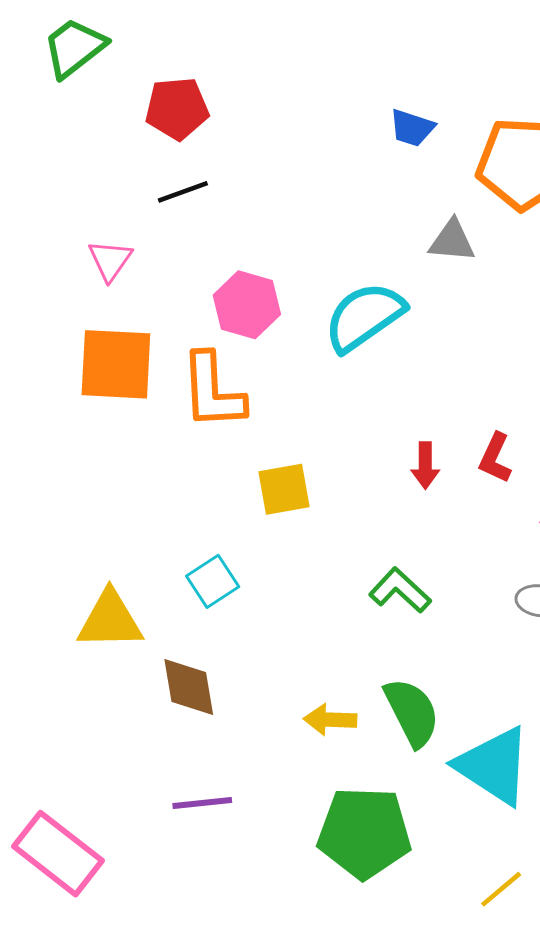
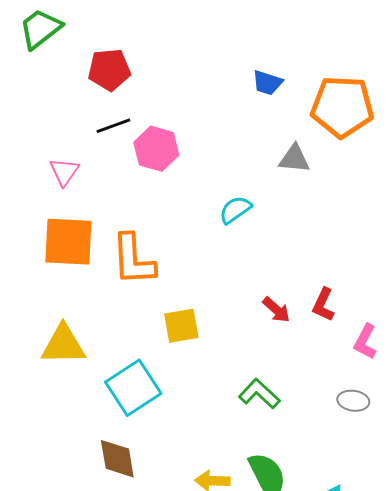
pink hexagon: (247, 305) -> (156, 149), moved
cyan semicircle: (364, 317) -> (235, 210), size x0.6
red arrow: (425, 465) -> (276, 310), turned -48
cyan square: (213, 581) -> (133, 388), size x1.6
yellow triangle: (110, 620) -> (63, 345), moved

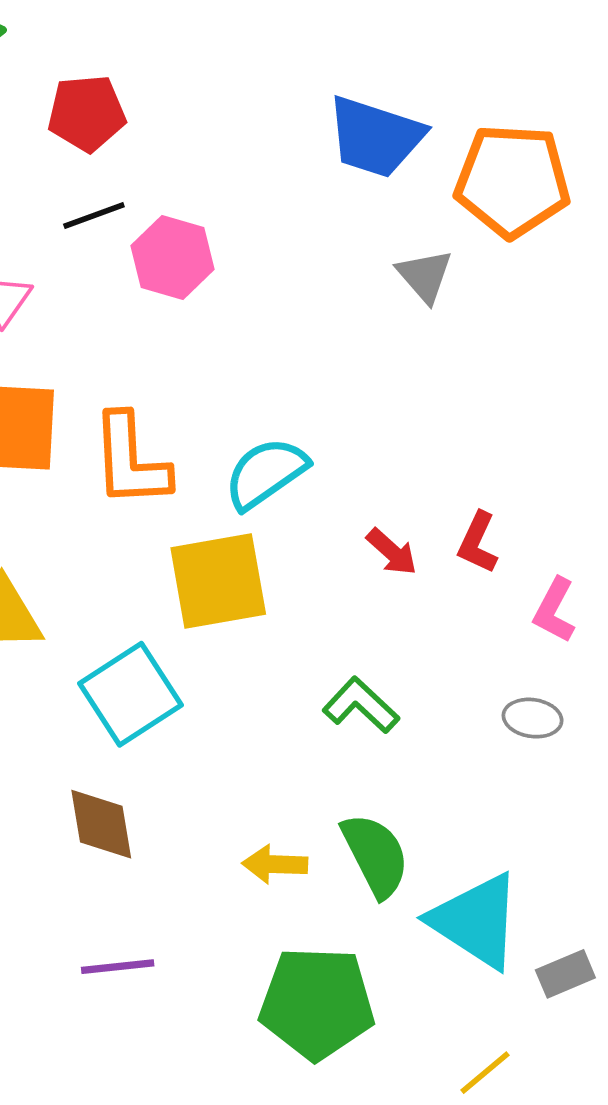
blue trapezoid: (267, 83) -> (375, 137), size x1.8
gray triangle: (294, 159) -> (425, 276), turned 44
cyan semicircle: (235, 210) -> (266, 473), moved, size x1.4
yellow square: (181, 326) -> (218, 581), size x1.5

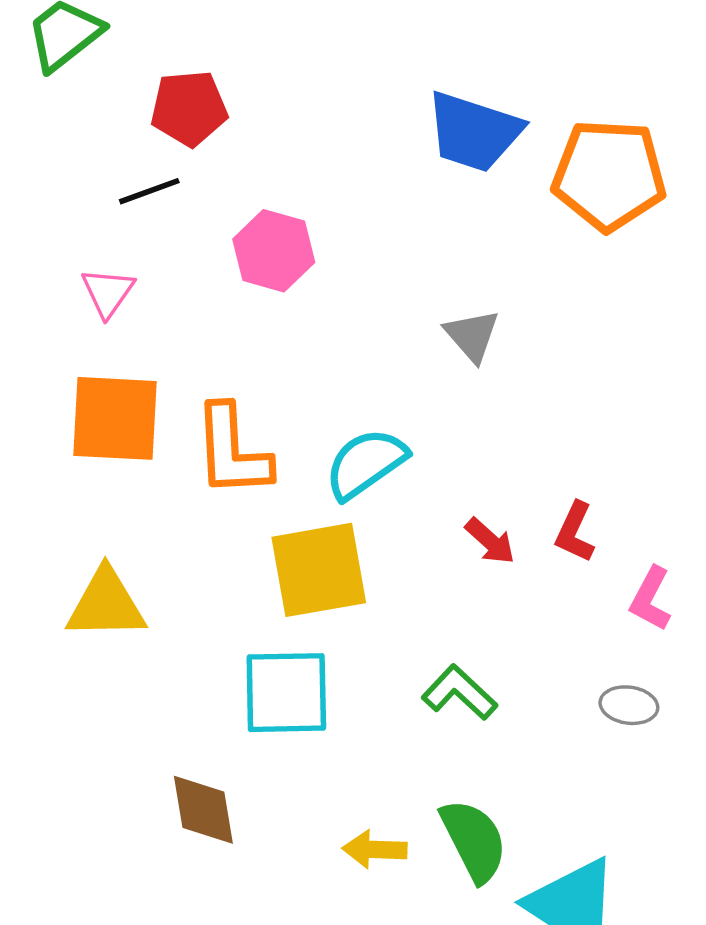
black line: (94, 215) -> (149, 191), moved
gray triangle: (425, 276) -> (472, 336), moved
cyan square: (130, 694) -> (286, 693), moved, turned 32

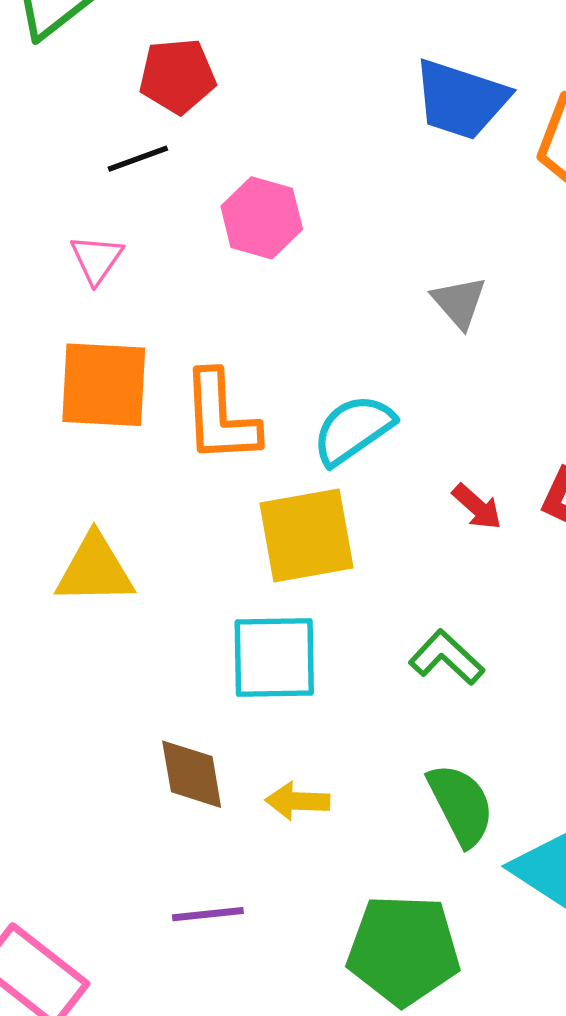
yellow arrow: (375, 849) -> (298, 801), moved

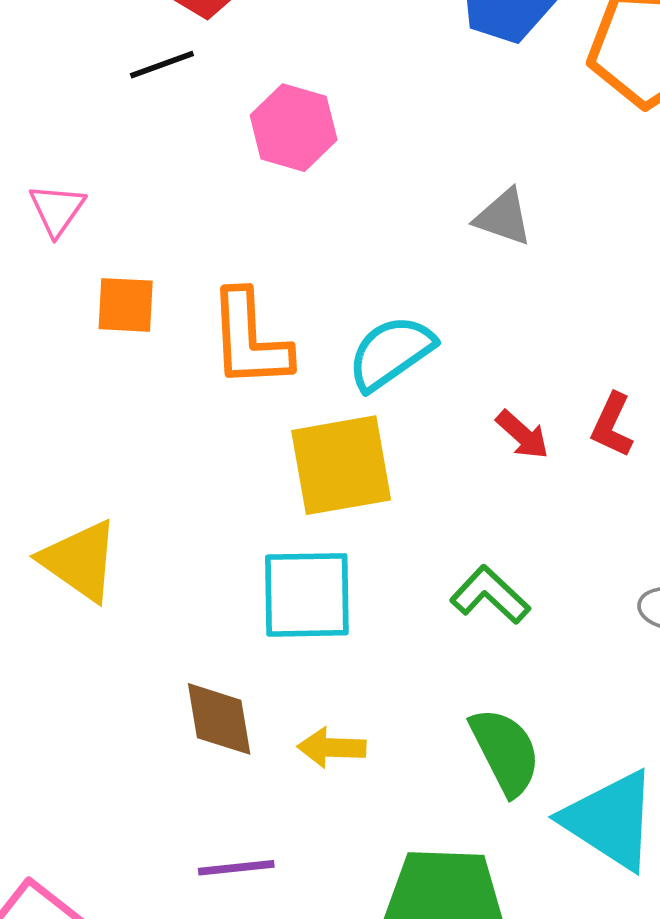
pink triangle: (97, 259) -> (57, 210), moved
gray triangle: (459, 302) -> (503, 217), turned -30
orange square: (104, 385) -> (126, 305), size x0.6
yellow triangle: (95, 570) -> (80, 561), moved, turned 36

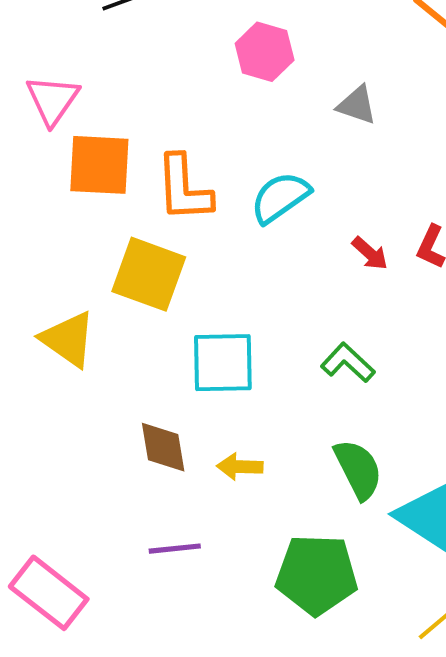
pink hexagon: (294, 128) -> (265, 52), moved
pink triangle: (57, 210) -> (53, 100), size x1.4
orange square: (126, 305) -> (99, 165), size x1.6
yellow square: (341, 465) -> (149, 274), moved, turned 30

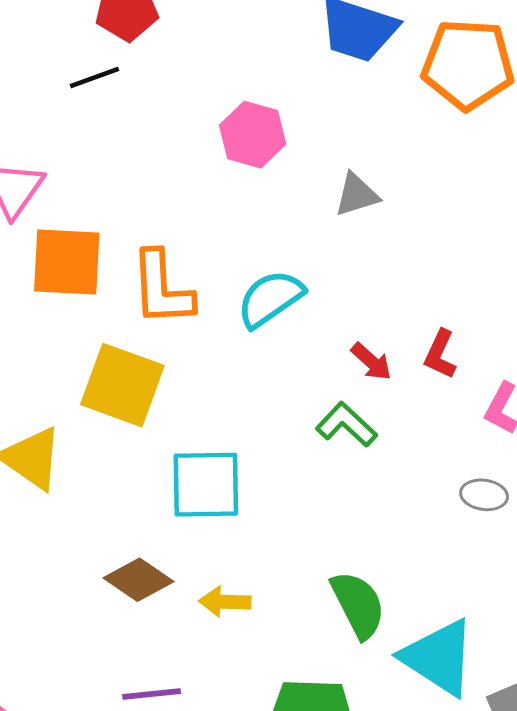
gray triangle: (357, 105) -> (357, 195), turned -36
green L-shape: (348, 363) -> (346, 425), moved
brown diamond: (163, 447) -> (138, 580), turned -46

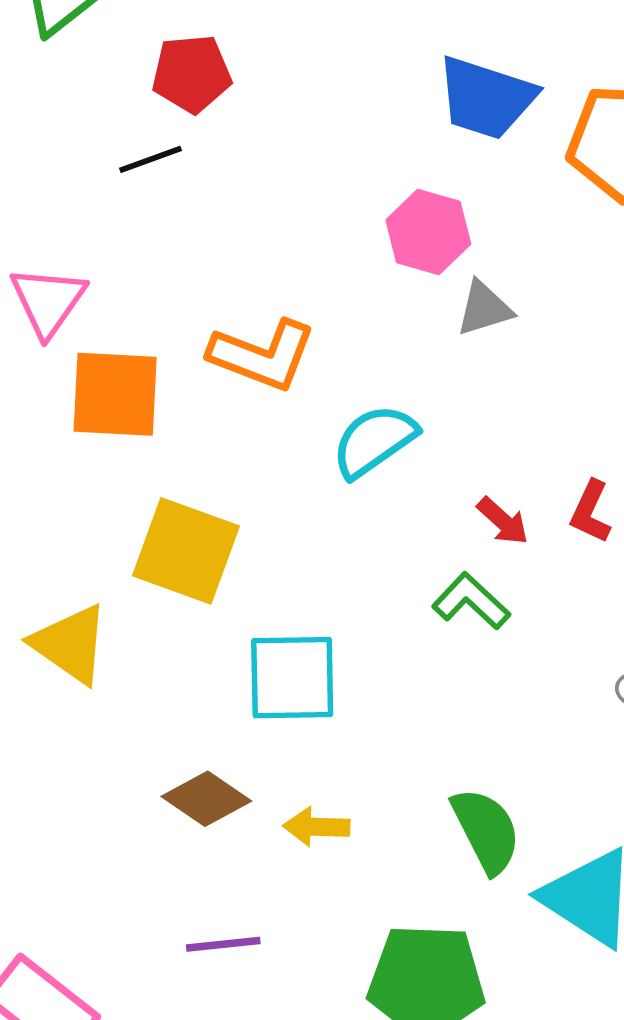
pink hexagon: (253, 135) -> (428, 232), moved
orange L-shape: (162, 288) -> (262, 355), moved, turned -66

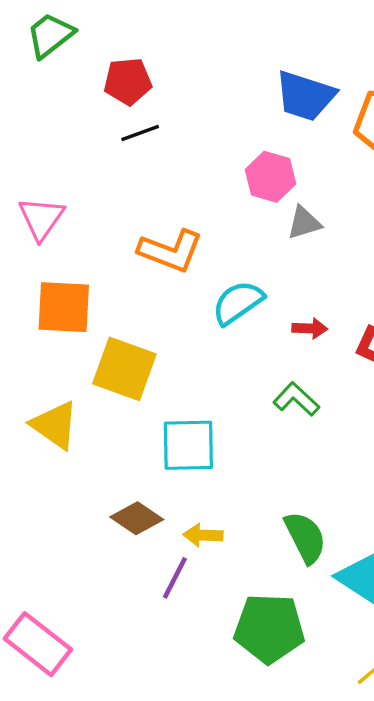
black line: (151, 159) -> (140, 133), moved
orange square: (115, 394) -> (64, 307), moved
red arrow: (503, 521) -> (310, 328), moved, turned -40
purple line: (223, 944) -> (175, 578), moved, turned -57

